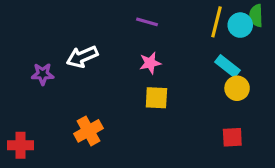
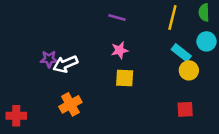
cyan circle: (240, 25) -> (206, 41), moved
white arrow: (82, 57) -> (65, 64), moved
purple star: (43, 74) -> (49, 59), moved

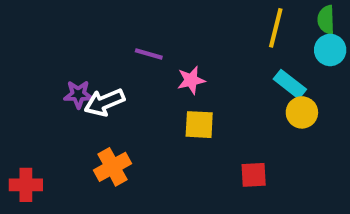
purple line: (117, 17) -> (149, 54), moved
cyan circle: (206, 41) -> (330, 50), moved
red square: (185, 109) -> (254, 175), moved

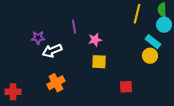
purple line: (149, 54) -> (74, 27), turned 64
cyan rectangle: (290, 84) -> (153, 42), moved
purple star: (78, 94) -> (38, 38), moved

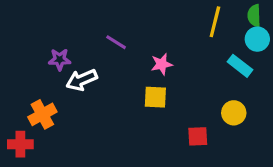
purple line: (74, 27) -> (116, 42), turned -48
pink star: (95, 40) -> (162, 64), moved
yellow circle: (150, 56) -> (234, 113), moved
orange cross: (56, 83) -> (42, 114), moved

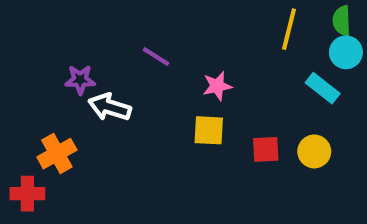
white arrow: (82, 80) -> (110, 107), turned 40
red square: (198, 136) -> (266, 149), moved

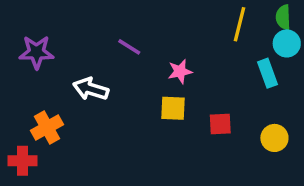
purple star: (80, 80) -> (36, 52), moved, size x1.4
cyan rectangle: (323, 88) -> (267, 73), turned 32
yellow circle: (314, 151) -> (274, 138), moved

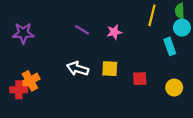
pink star: (180, 71) -> (114, 32), moved
white arrow: (91, 89) -> (78, 69), moved
red cross: (22, 161) -> (19, 90), moved

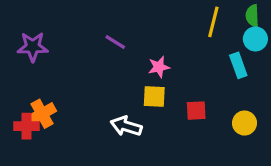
pink star: (114, 32) -> (159, 67), moved
white arrow: (78, 69) -> (126, 126), moved

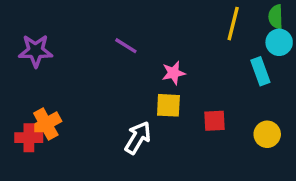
white arrow: (126, 126) -> (138, 138), turned 104

